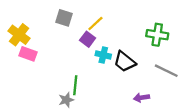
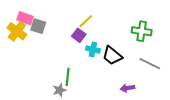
gray square: (64, 18) -> (38, 26), moved
pink rectangle: (28, 54) -> (25, 18), moved

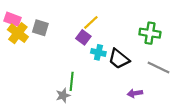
pink rectangle: (25, 18) -> (13, 19), moved

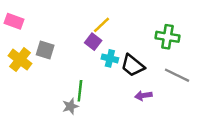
gray square: (40, 28) -> (45, 50), moved
yellow cross: (18, 33) -> (20, 60), moved
purple arrow: (135, 93) -> (143, 96), moved

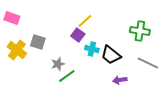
green line: (80, 91) -> (67, 76), turned 48
gray star: (70, 106) -> (58, 64), moved

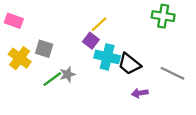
green cross: (140, 31) -> (163, 16), moved
cyan cross: (92, 49) -> (107, 57), size x1.5
green line: (67, 76) -> (52, 79), moved

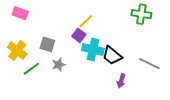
pink rectangle: (14, 21) -> (20, 13), moved
gray square: (44, 49) -> (47, 44), moved
green line: (52, 79) -> (31, 69), moved
purple arrow: (140, 93) -> (121, 81), turned -64

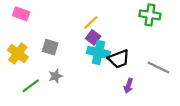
purple square: (79, 35) -> (93, 37), moved
black trapezoid: (112, 56) -> (119, 59), turned -60
gray star: (59, 65) -> (55, 76), moved
green line: (31, 69) -> (31, 86), moved

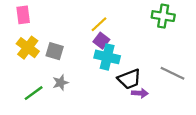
pink rectangle: (21, 14) -> (23, 15), turned 63
yellow cross: (18, 54) -> (28, 48), moved
black trapezoid: (119, 59) -> (129, 79), moved
purple arrow: (128, 86) -> (140, 93), turned -104

